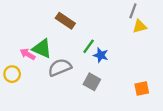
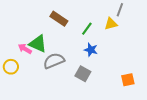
yellow triangle: (140, 26) -> (111, 24), moved
green line: (89, 46) -> (87, 29), moved

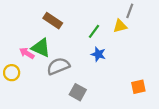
brown rectangle: (59, 19) -> (53, 21), moved
gray square: (83, 74) -> (78, 92), moved

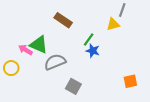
brown rectangle: (53, 21) -> (63, 20), moved
green line: (94, 31) -> (89, 40), moved

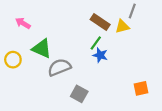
brown rectangle: (63, 20) -> (100, 22), moved
pink arrow: (25, 50) -> (23, 23), moved
yellow circle: (11, 68) -> (13, 60), moved

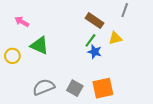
yellow triangle: (122, 27) -> (115, 38), moved
gray semicircle: (59, 67) -> (44, 87), moved
orange square: (141, 88) -> (103, 88), moved, size x1.5

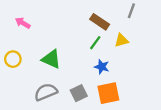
green triangle: (39, 45) -> (51, 59), moved
blue star: (95, 52) -> (102, 67), moved
gray square: (75, 88) -> (79, 93), turned 35

